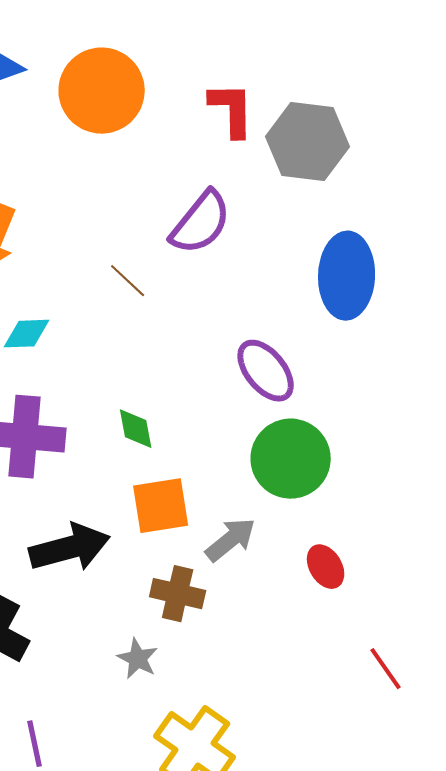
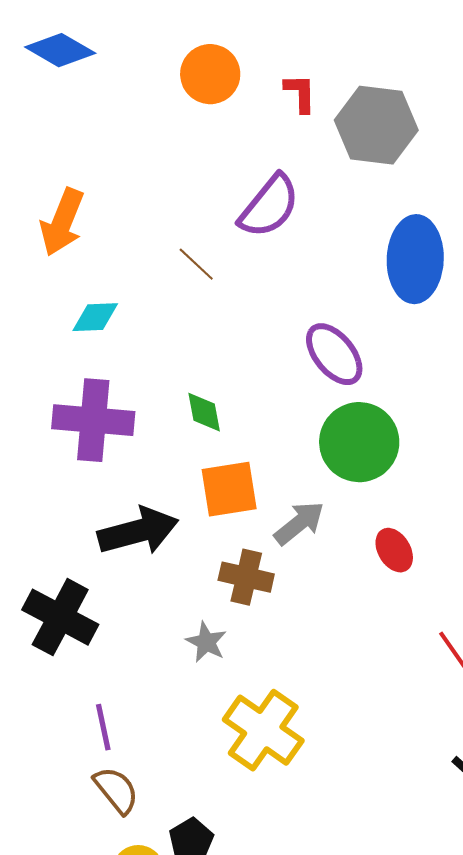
orange circle: (102, 91) -> (210, 74), moved, size x0.7
red L-shape: (232, 110) -> (300, 93), size x0.7

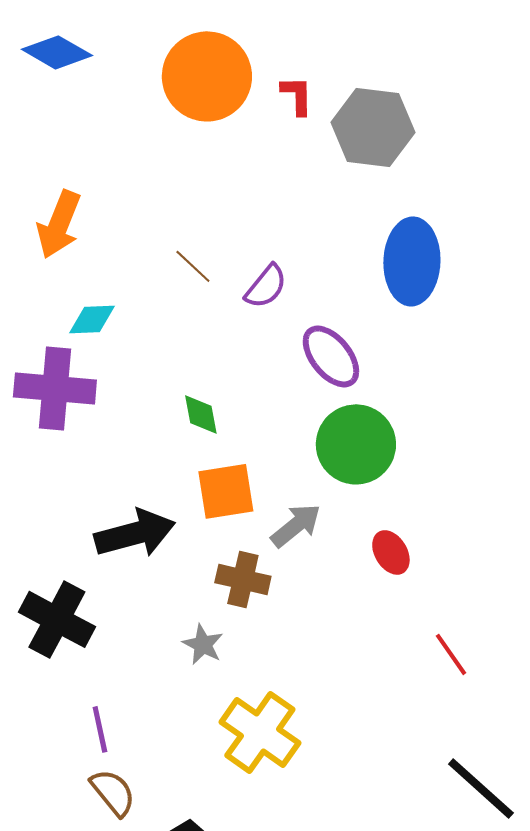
orange circle: (210, 74) -> (207, 76), size x1.5
purple semicircle: (269, 206) -> (266, 286), moved, size x0.7
purple cross: (93, 420) -> (55, 388), moved

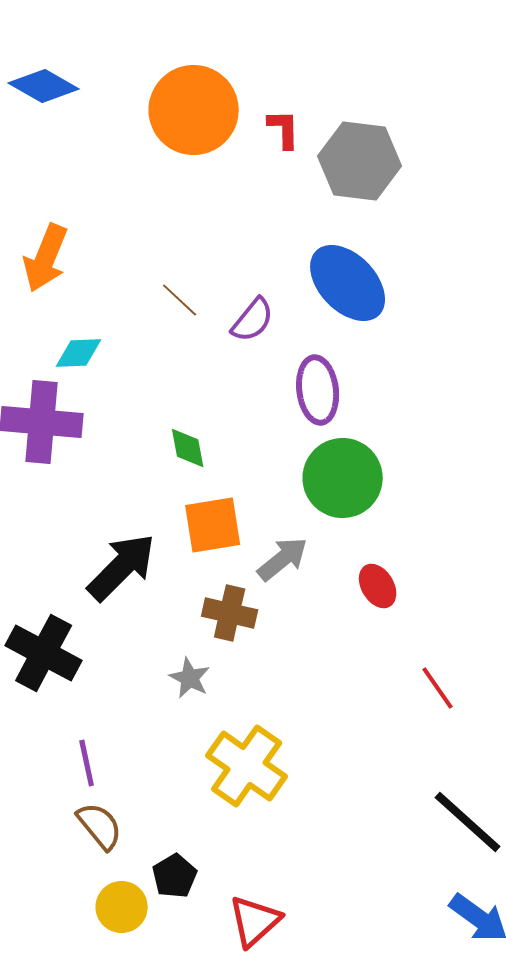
blue ellipse: (412, 261) -> (348, 283), moved, turned -46
purple ellipse: (331, 356) -> (318, 390), turned 32
black arrow: (135, 533) -> (122, 567), turned -30

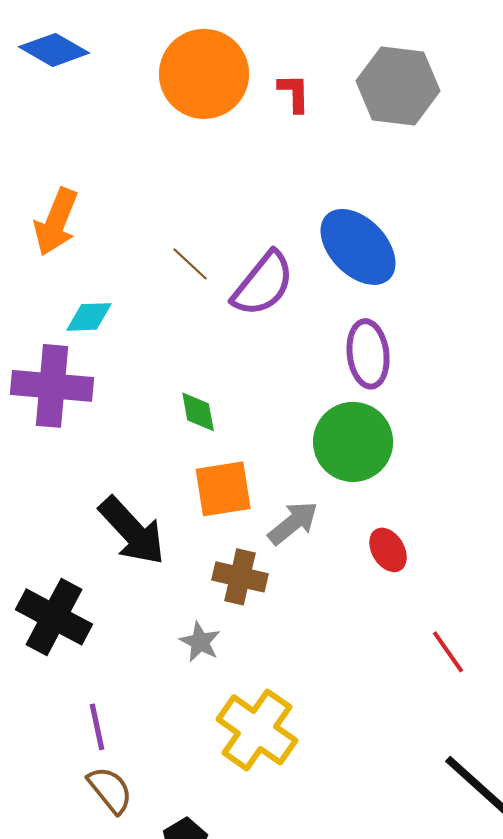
gray hexagon: (360, 161) -> (398, 86), moved
purple semicircle: (253, 320) -> (263, 284), size x1.5
purple ellipse: (318, 390) -> (368, 354), moved
black arrow: (122, 567) -> (132, 531), turned 92

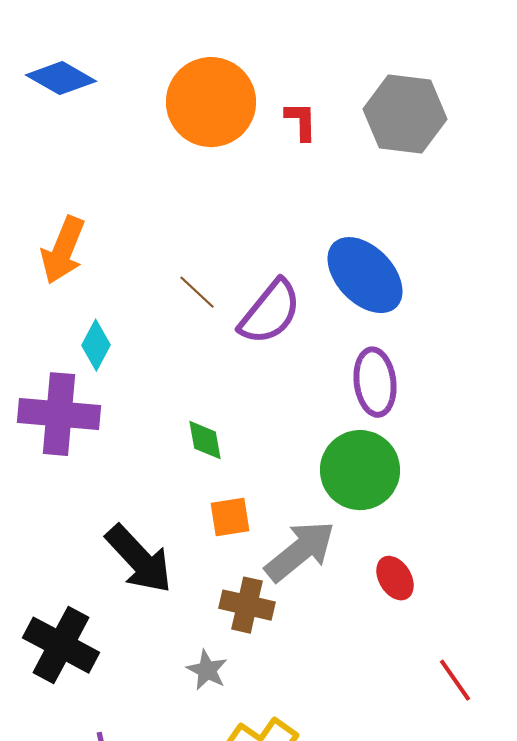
cyan diamond: (89, 317) -> (96, 345), turned -60
orange square: (223, 489) -> (230, 517), size x0.7
gray arrow: (293, 523) -> (300, 551), size x1.4

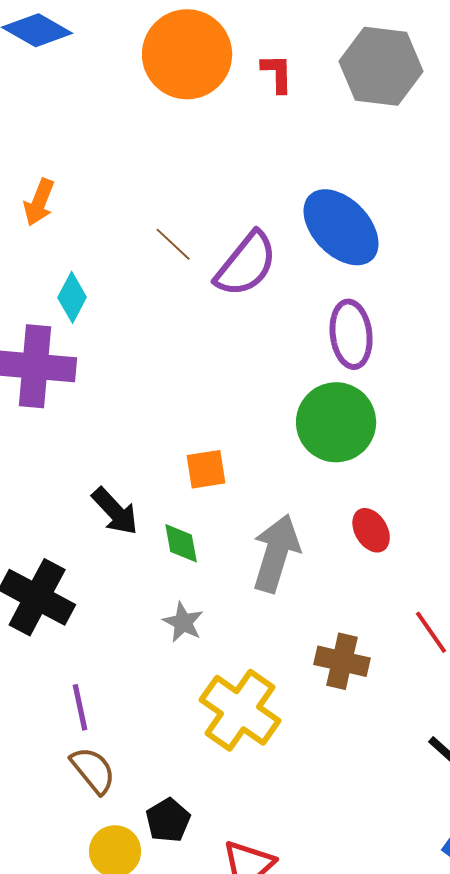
orange arrow: (63, 250) -> (39, 202), size x0.7
green diamond: (205, 440) -> (181, 543), moved
gray arrow: (300, 551) -> (276, 553), moved, turned -34
black arrow: (139, 559) -> (115, 511), size x0.7
brown cross: (247, 605) -> (342, 661), moved

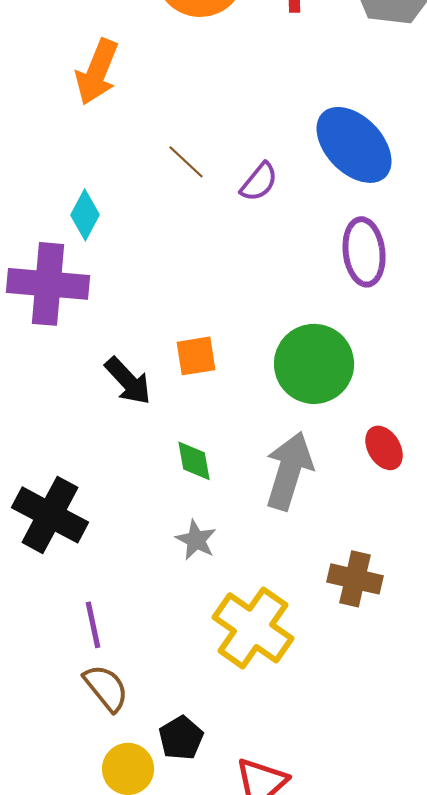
orange arrow: (39, 202) -> (97, 72), moved, size x1.4
purple semicircle: (246, 264) -> (259, 182), size x0.6
green circle: (336, 422) -> (314, 364), moved
orange square: (206, 469) -> (196, 356), moved
black arrow: (115, 511) -> (128, 381), moved

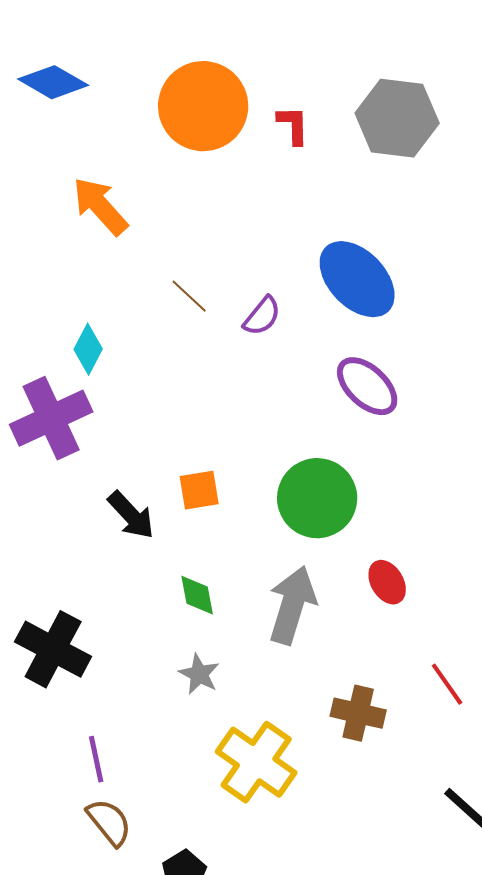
orange arrow: (97, 72) -> (100, 206), turned 116
purple ellipse: (364, 252) -> (367, 386), turned -40
purple cross: (48, 284) -> (51, 418), turned -30

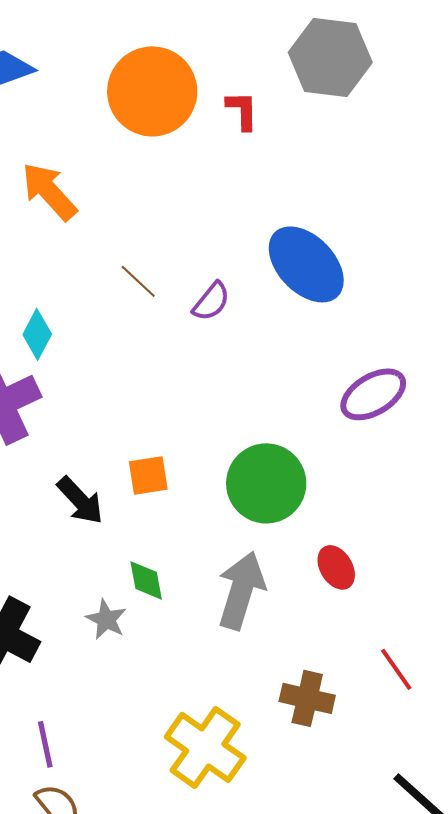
gray hexagon: (397, 118) -> (330, 57), moved
purple ellipse: (367, 386) -> (373, 394), moved, turned -74
gray star: (199, 674) -> (106, 619), moved

